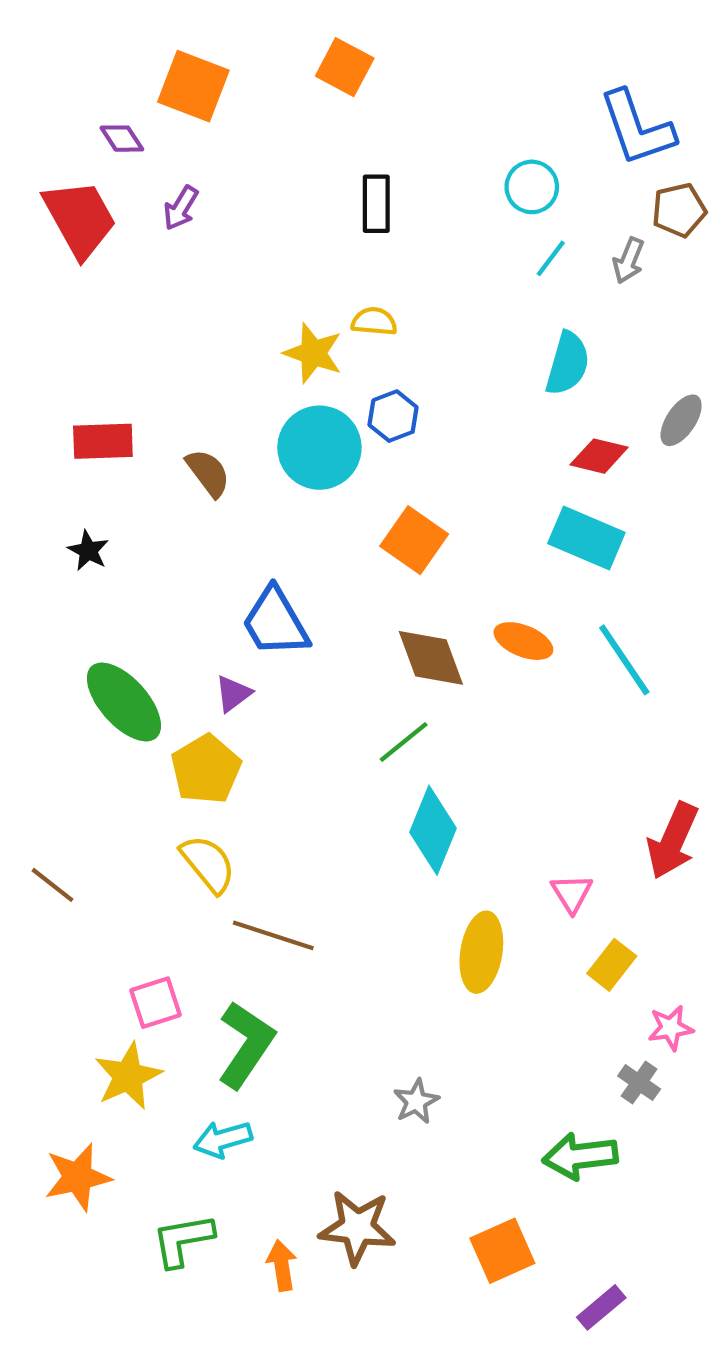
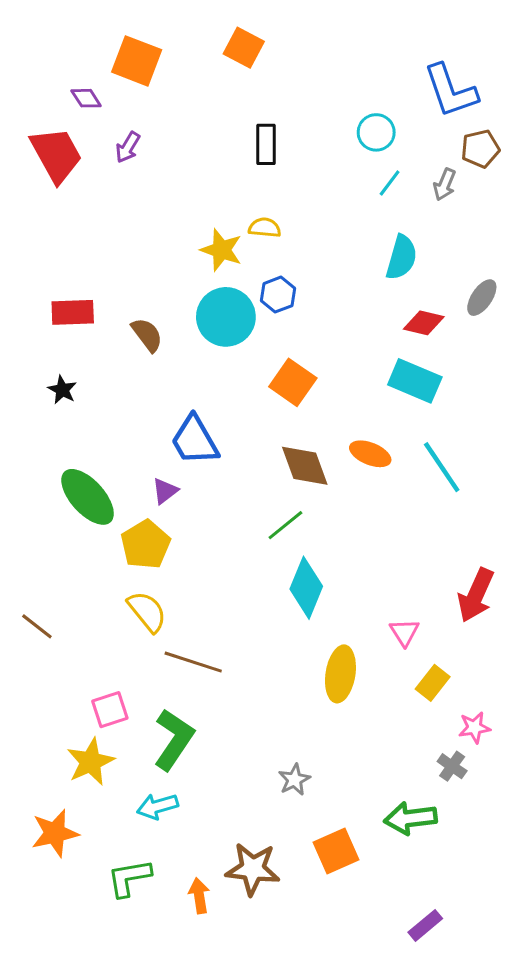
orange square: (502, 1251) -> (336, 851), moved

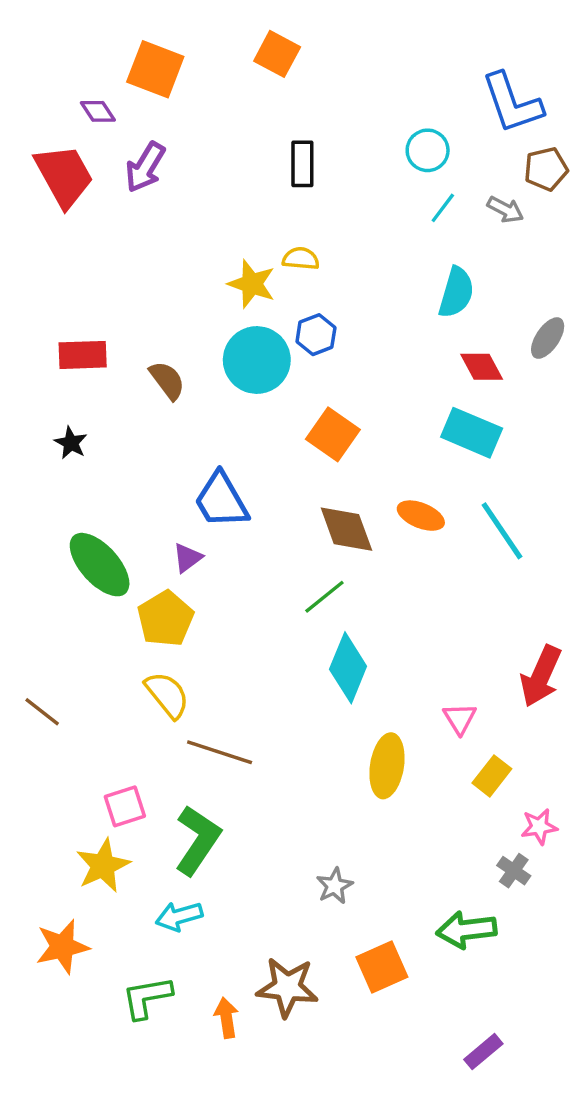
purple arrow: (128, 147) -> (145, 167), size x1.4
gray arrow: (445, 184) -> (505, 210), turned -84
red diamond: (424, 323) -> (482, 367), turned 48

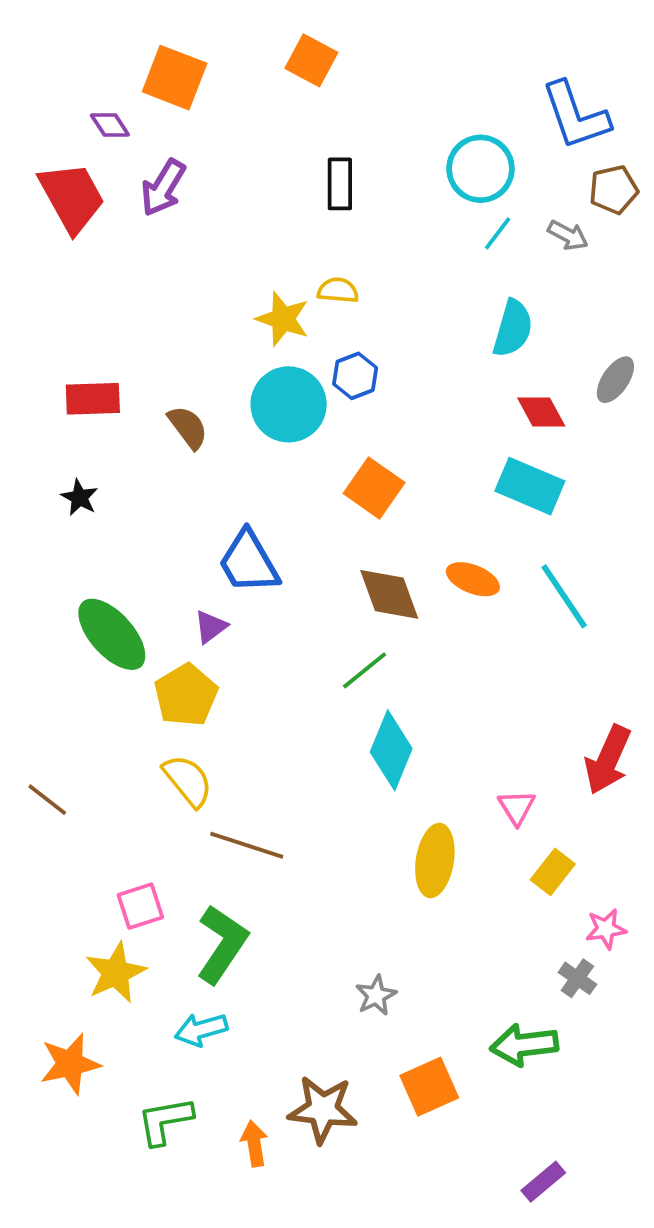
cyan circle: (428, 150) -> (480, 169), size x1.4

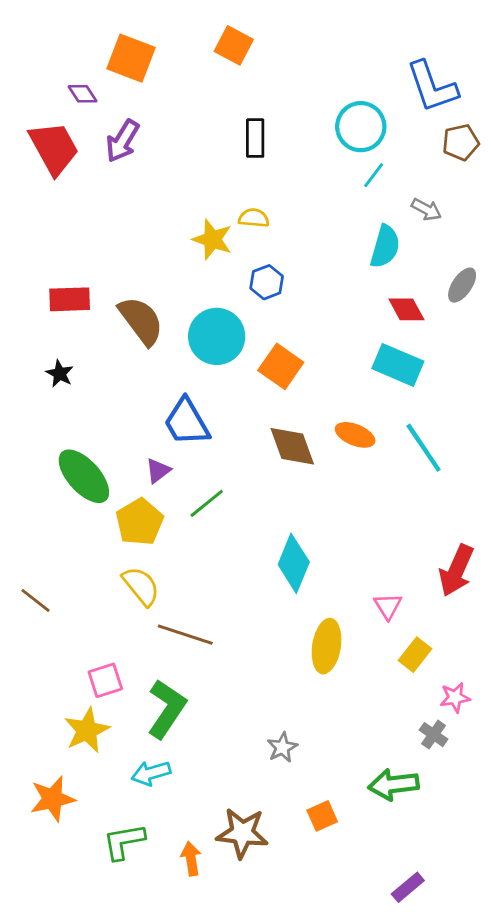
gray arrow: (568, 235) -> (426, 209), moved
cyan circle: (289, 404) -> (217, 336), moved
brown semicircle: (188, 427) -> (141, 321), size x1.5
green line: (365, 670) -> (207, 503), moved
orange square: (429, 1087) -> (322, 816), size x0.7

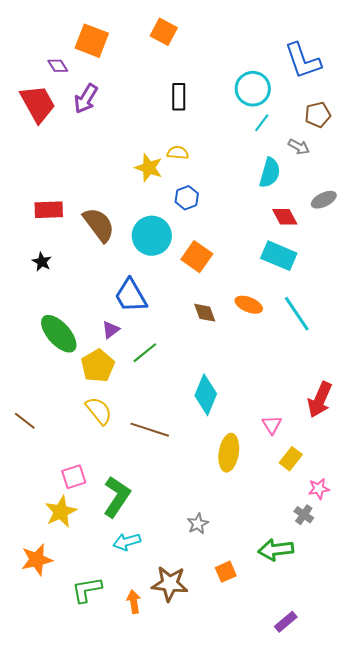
brown pentagon: (461, 142) -> (318, 115), moved
gray ellipse: (462, 285) -> (324, 200), turned 30
brown diamond: (292, 446) -> (205, 313), size x0.7
brown line: (185, 635) -> (150, 430), moved
cyan arrow: (151, 773) -> (127, 542), moved

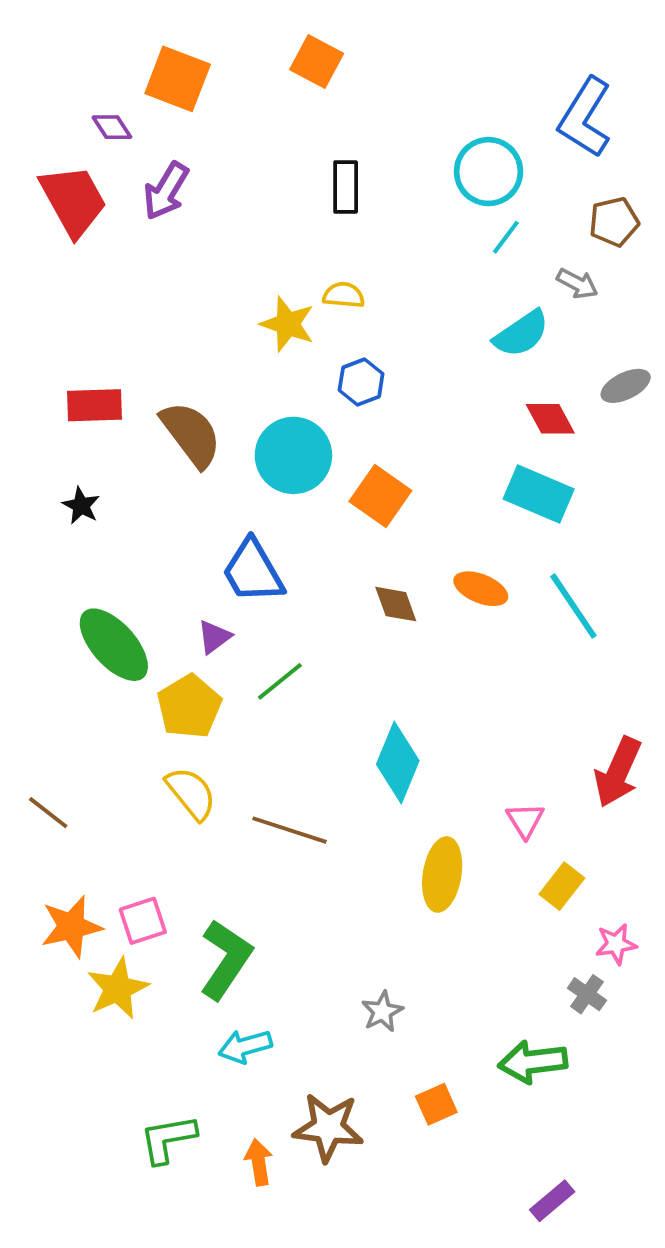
blue L-shape: (303, 61) -> (585, 117), turned 51
cyan semicircle: (270, 173) -> (521, 334), turned 40
orange star: (37, 560) -> (71, 927), moved

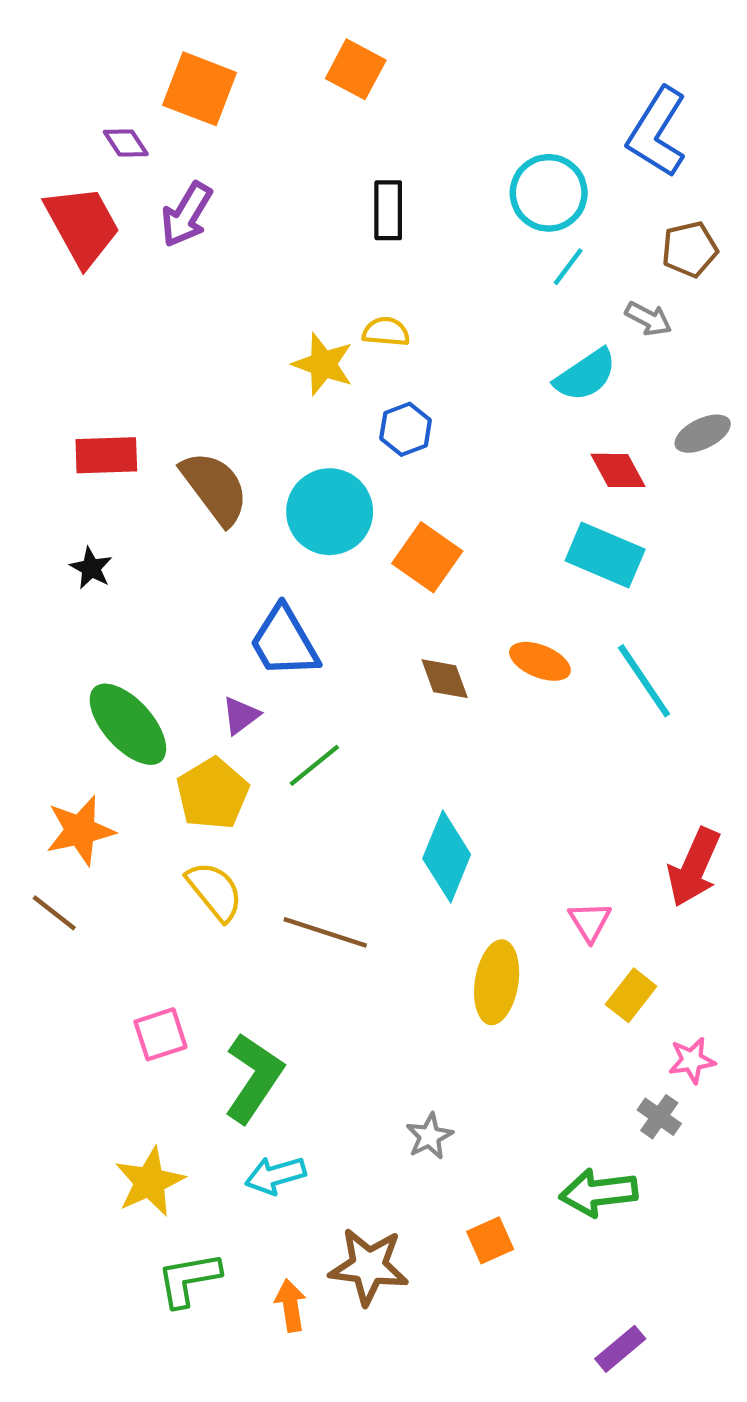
orange star: (71, 927) -> (80, 830), moved
yellow star: (118, 988) -> (150, 1182), moved

